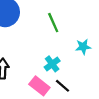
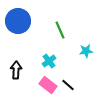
cyan cross: (52, 64) -> (49, 61), moved

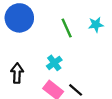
cyan star: (86, 51) -> (96, 25), moved

